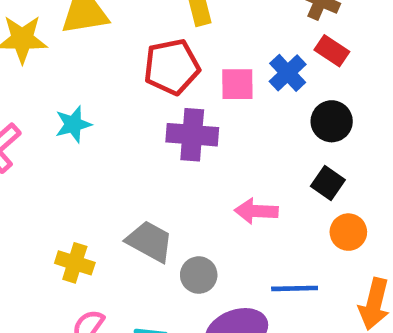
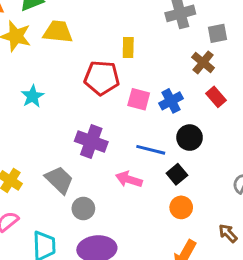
red rectangle: (332, 51) -> (216, 97), moved
cyan star: (73, 124) -> (33, 96), turned -30
purple cross: (192, 135) -> (91, 142), moved
blue line: (295, 288) -> (151, 150), moved

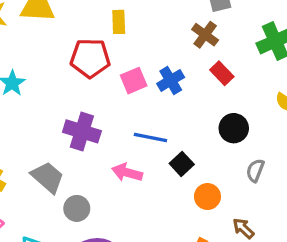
pink square: (139, 99) -> (134, 81), turned -35
black circle: (190, 138) -> (234, 128), moved
orange circle: (181, 207) -> (207, 197), moved

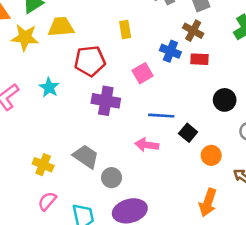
red pentagon: (90, 58) -> (90, 61), moved
red rectangle: (222, 73) -> (199, 59), moved, turned -36
blue cross: (171, 80) -> (170, 51), moved, turned -30
purple cross: (82, 131) -> (106, 101), moved

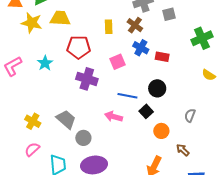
brown cross: (193, 31) -> (135, 25), moved
black circle: (225, 100) -> (157, 88), moved

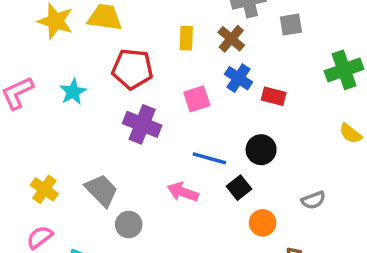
gray semicircle: (190, 115) -> (313, 200), turned -136

